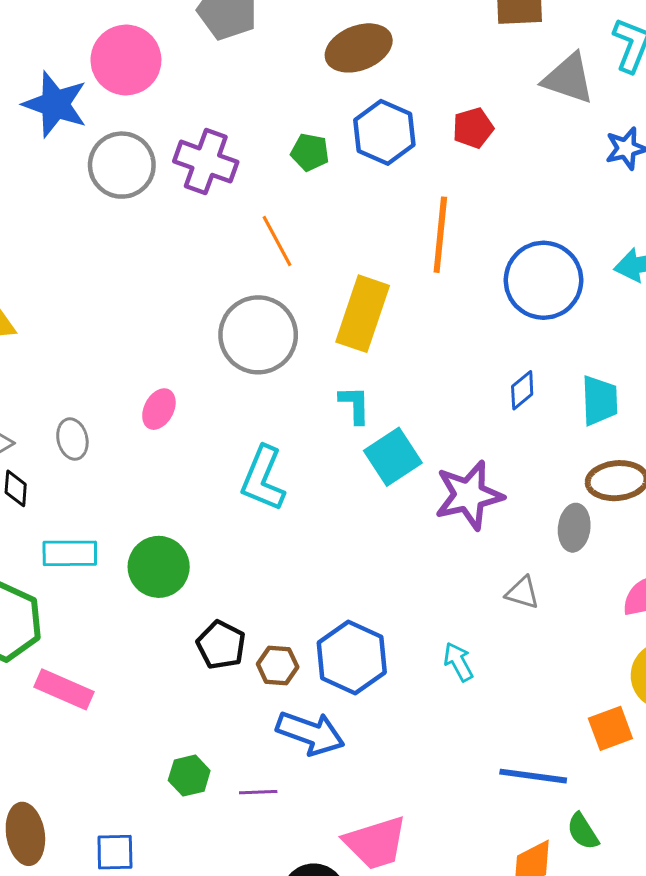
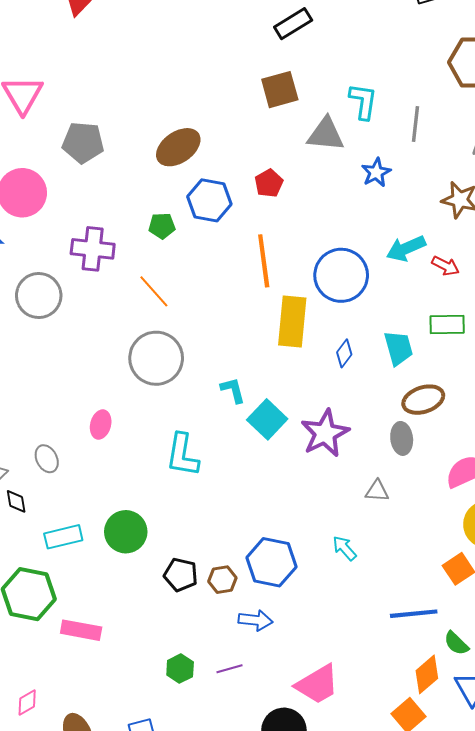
gray circle: (122, 165) -> (39, 296), moved
yellow rectangle: (363, 314) -> (292, 321), moved
blue arrow: (310, 733) -> (256, 620), size x0.7

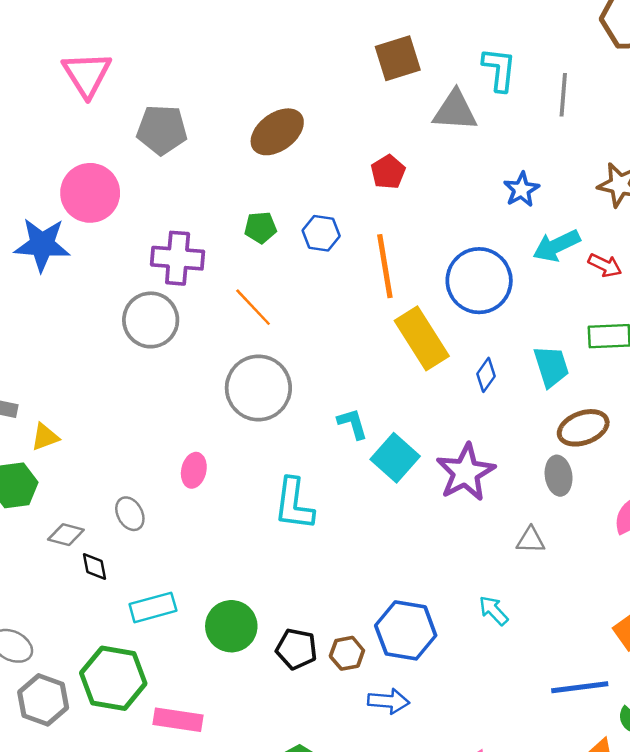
blue star: (376, 173) -> (521, 190), moved
blue hexagon: (209, 200) -> (321, 233), moved, size x0.7
gray circle: (39, 296) -> (151, 320), moved
yellow rectangle: (292, 321) -> (422, 338), turned -36
green circle: (126, 532) -> (231, 626), moved

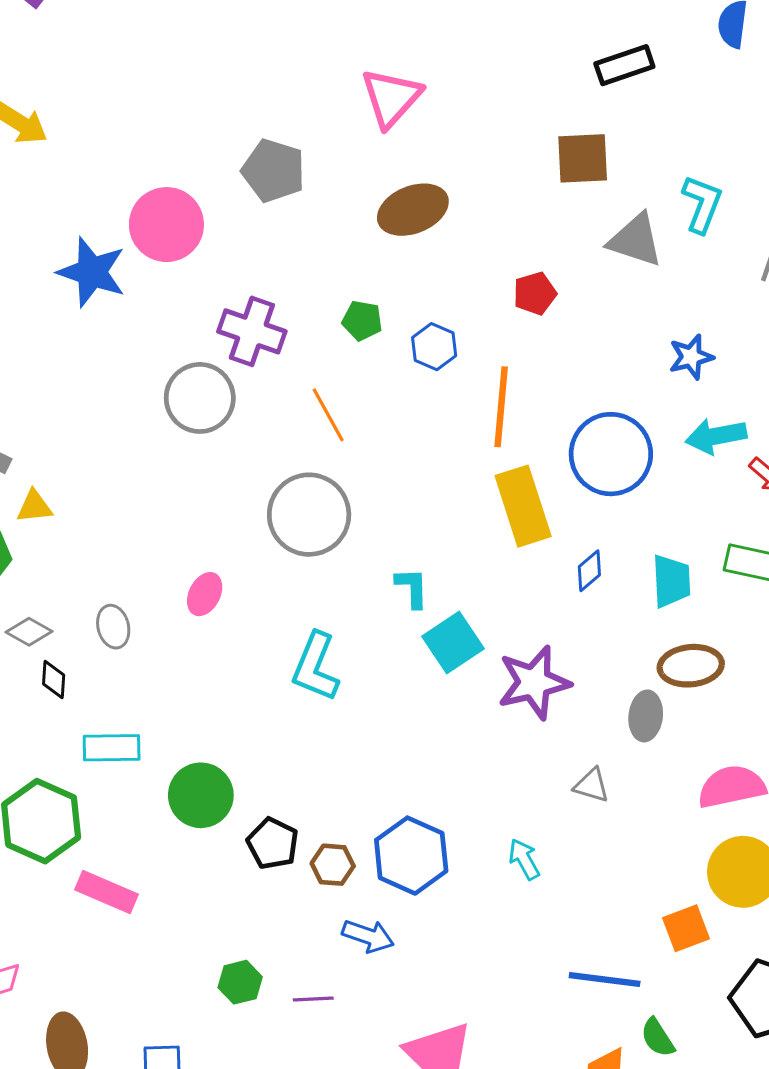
pink triangle: (87, 74) -> (391, 98), moved

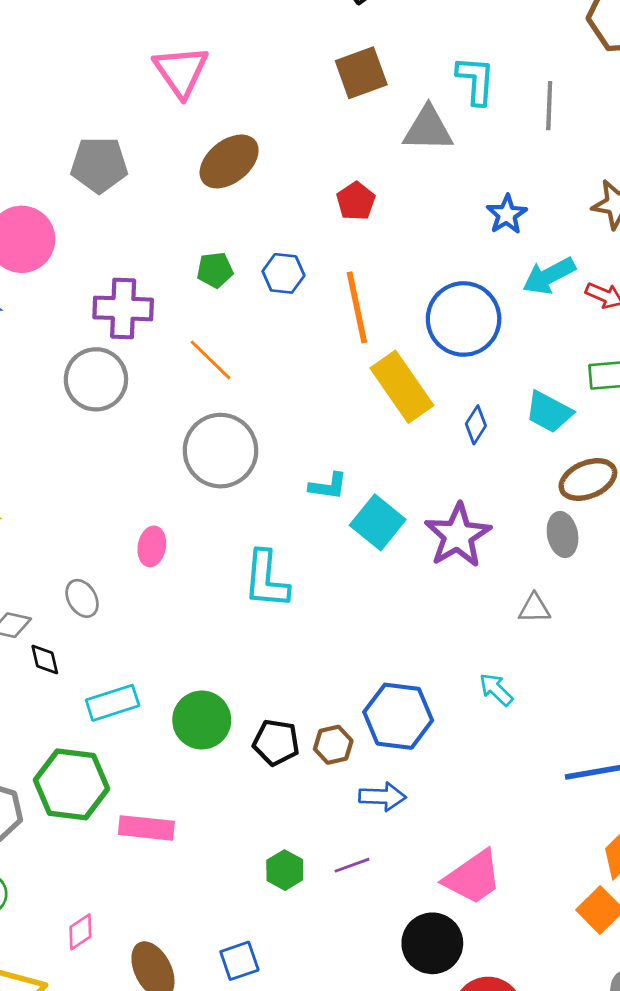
cyan trapezoid: (671, 581) -> (549, 412), turned 138
cyan L-shape: (412, 588) -> (328, 486), turned 117

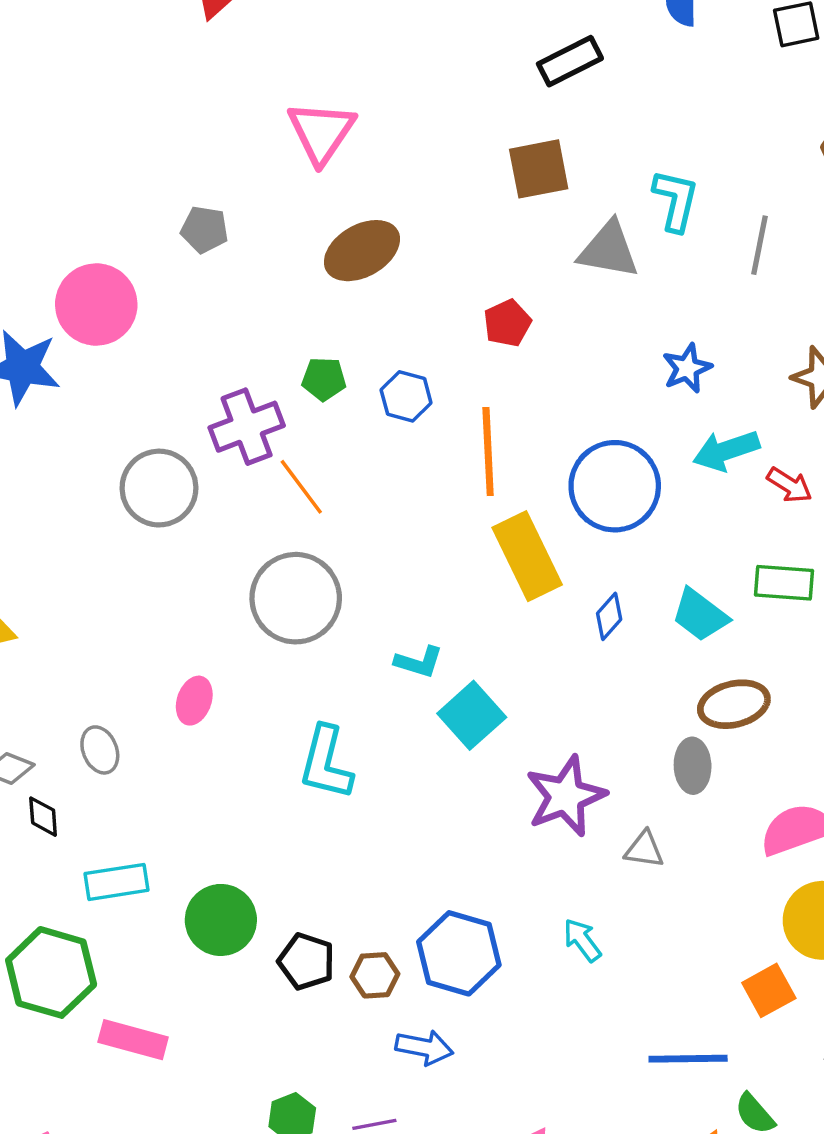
gray pentagon: (99, 165) -> (204, 229), size x0.7
purple cross: (123, 308) -> (247, 427), moved, turned -32
purple star: (458, 535) -> (566, 796), moved

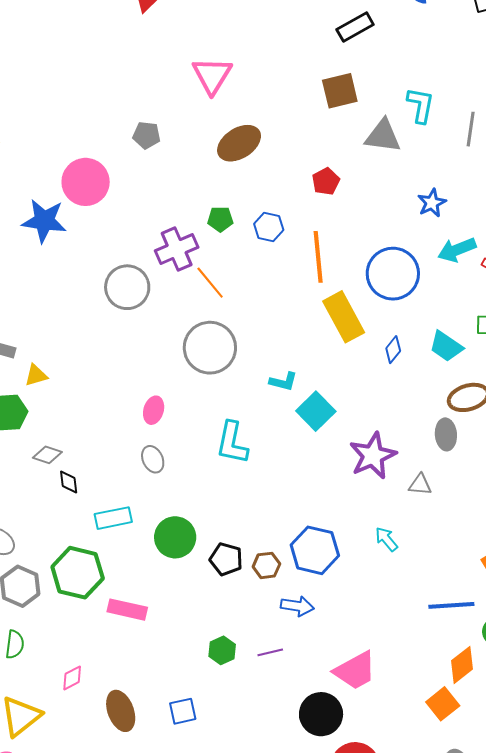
gray ellipse: (100, 750) -> (153, 459), moved

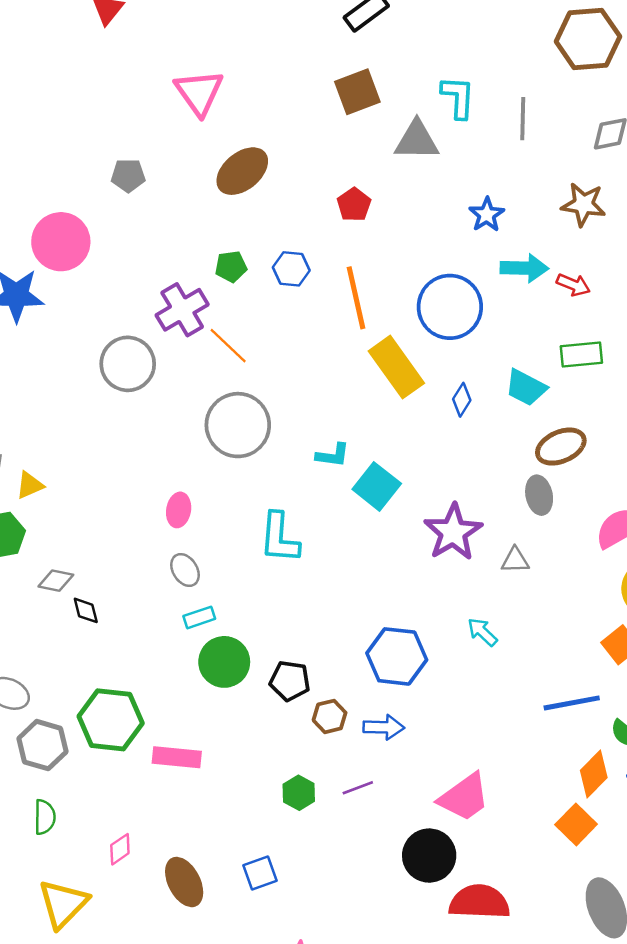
cyan arrow: (457, 250) -> (524, 268), turned -150
cyan rectangle: (113, 518) -> (199, 617), moved, size x0.7
brown hexagon: (266, 565) -> (330, 716), moved

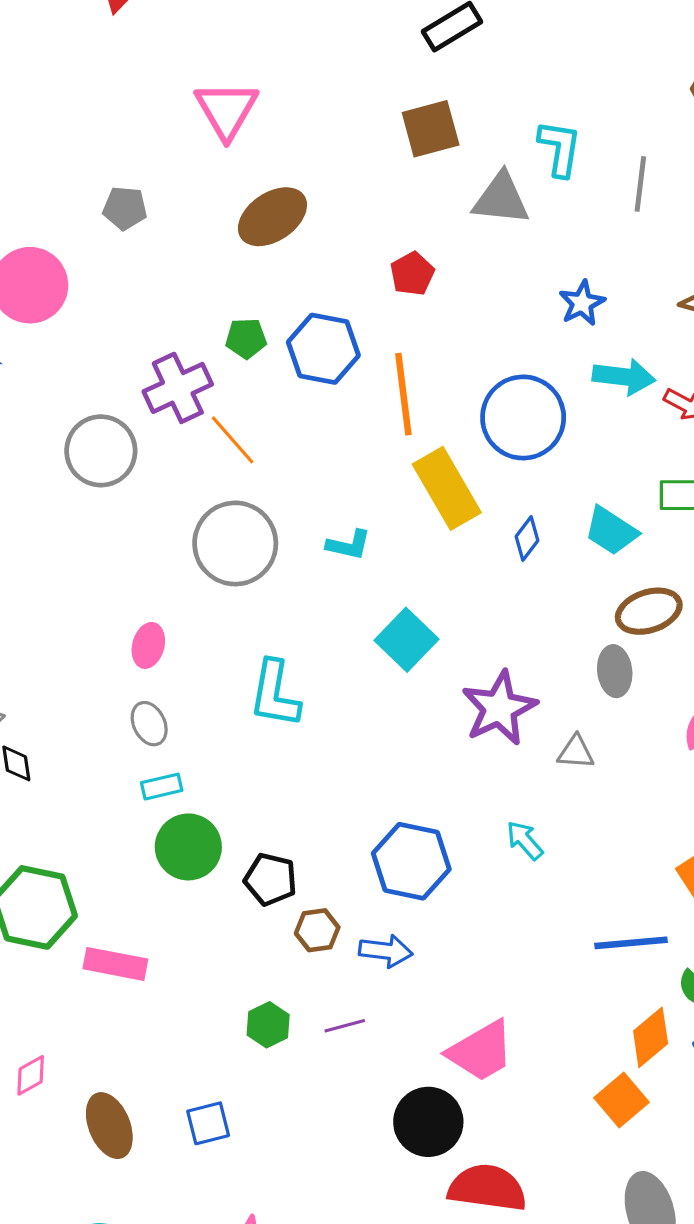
blue hexagon: (291, 269) -> (323, 349), size x1.5
cyan L-shape: (333, 455) -> (349, 545), moved

